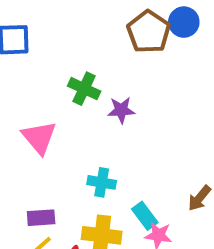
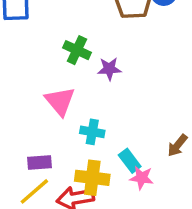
pink triangle: (39, 137) -> (60, 101), moved

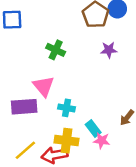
purple star: (109, 69) -> (109, 50), moved
purple rectangle: (40, 162) -> (24, 107), moved, size x1.5

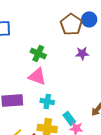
pink triangle: (44, 86) -> (37, 76), moved, turned -30

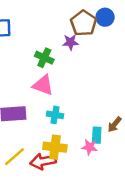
purple star: (82, 53) -> (70, 42), moved
cyan rectangle: (69, 118) -> (97, 135), moved, turned 40

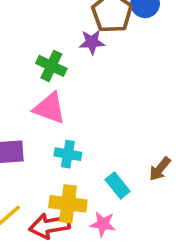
cyan rectangle: (97, 135) -> (118, 185), moved, turned -42
pink star: (90, 147) -> (103, 224), moved

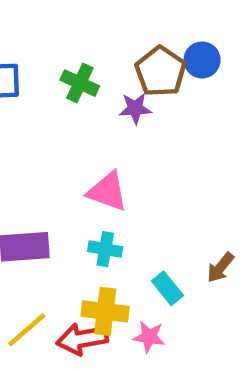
green cross: (51, 66) -> (80, 83), moved
pink triangle: (50, 108) -> (107, 191), moved

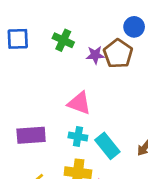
brown pentagon: (161, 71) -> (118, 54), moved
cyan rectangle: (167, 288) -> (107, 146), moved, size x1.4

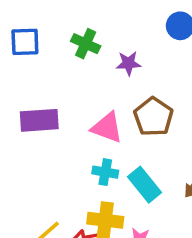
brown pentagon: (118, 54) -> (153, 117), moved
purple rectangle: (31, 135) -> (39, 120), moved

